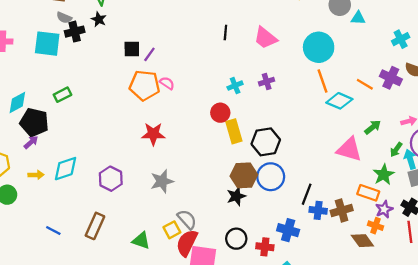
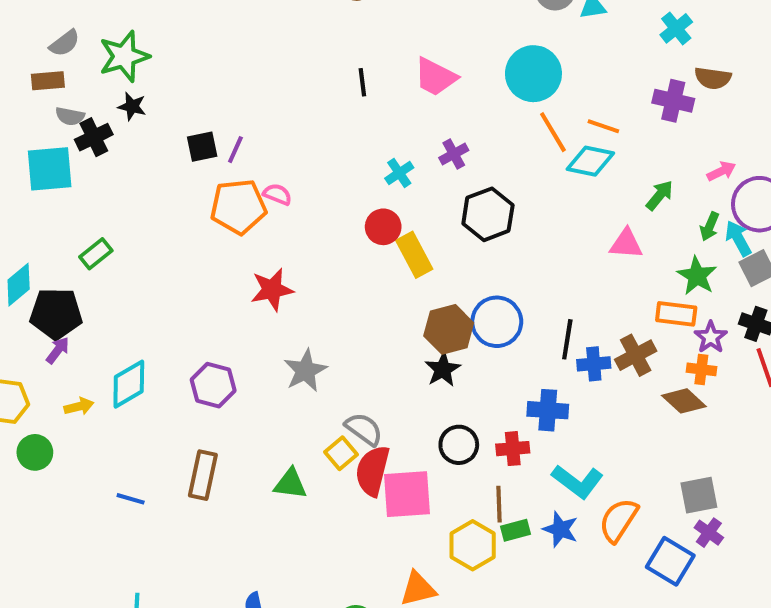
orange line: (365, 84) -> (603, 126), moved
black hexagon: (266, 142) -> (488, 214), moved
pink triangle: (349, 149) -> (626, 244), size x0.7

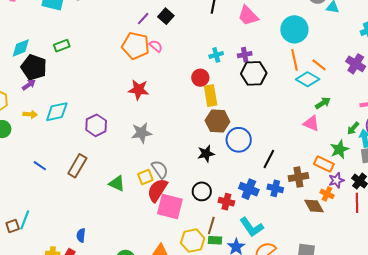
black square: (202, 147) -> (166, 16), moved, turned 35
green arrow: (660, 195) -> (323, 103), moved
black hexagon: (488, 214) -> (254, 73), moved
brown hexagon: (449, 329) -> (217, 121), moved
blue cross: (594, 364) -> (275, 188), moved

